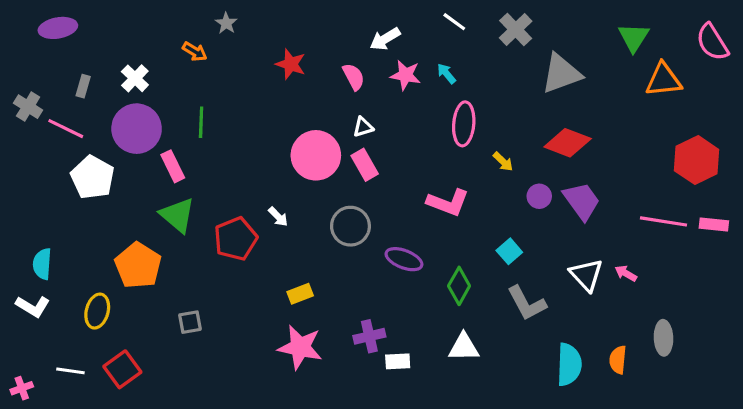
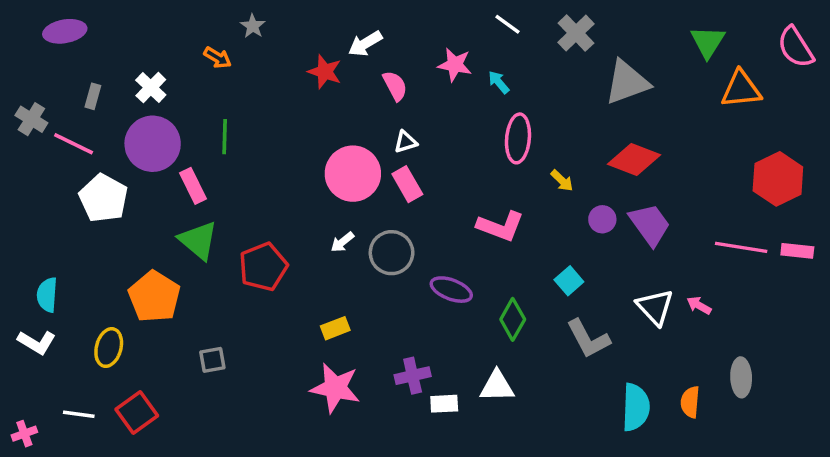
white arrow: (385, 39) -> (365, 44), moved
pink star: (406, 75) -> (455, 65), moved
white arrow: (278, 217) -> (342, 242), moved, turned 95
white triangle: (464, 347) -> (497, 386), moved

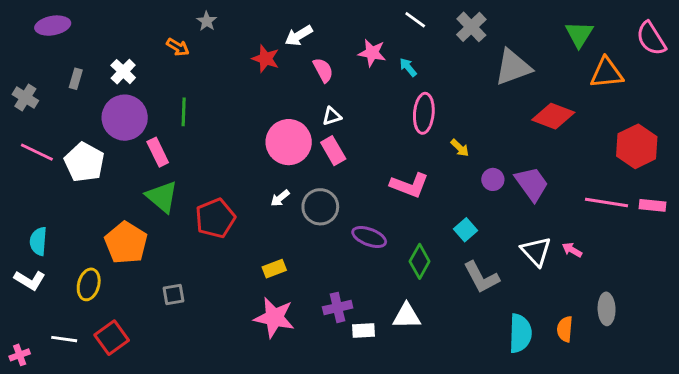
pink line: (74, 144) -> (37, 152), moved
red diamond: (634, 160) -> (553, 116), moved

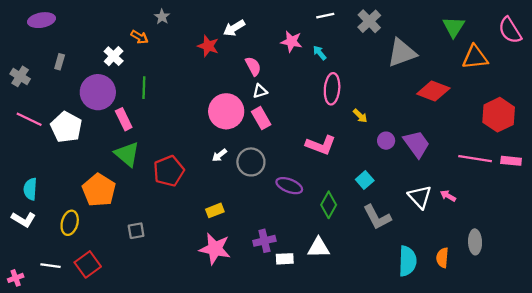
white line: (415, 20) -> (325, 16), turned -48
pink semicircle: (323, 70) -> (253, 66), moved
white cross: (123, 72) -> (114, 56), moved

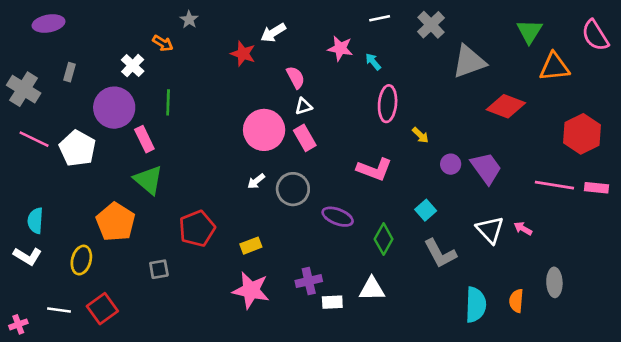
gray cross: (20, 76) -> (24, 89), size x1.4
red pentagon: (169, 171) -> (197, 228), moved

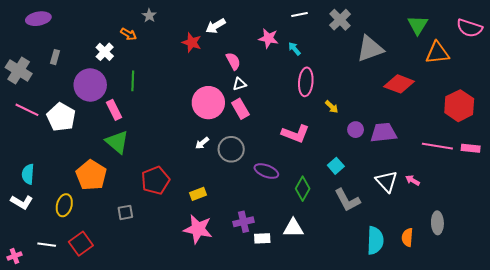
pink semicircle: (595, 35) -> (470, 28), turned -40
purple trapezoid: (486, 168) -> (384, 133), turned -60

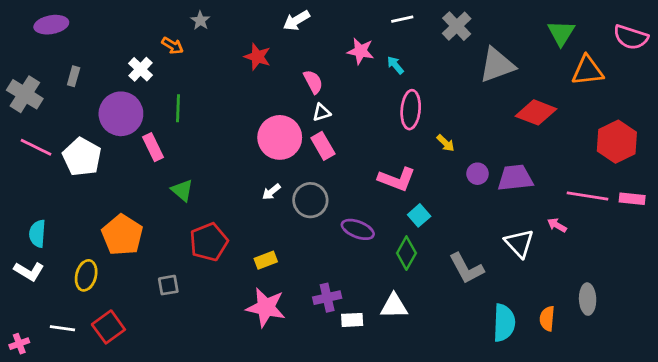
white arrow: (216, 26) -> (296, 20), moved
green triangle: (117, 142) -> (182, 190), moved, size x0.7
cyan square: (336, 166) -> (419, 215), moved
pink arrow: (413, 180) -> (557, 225), moved

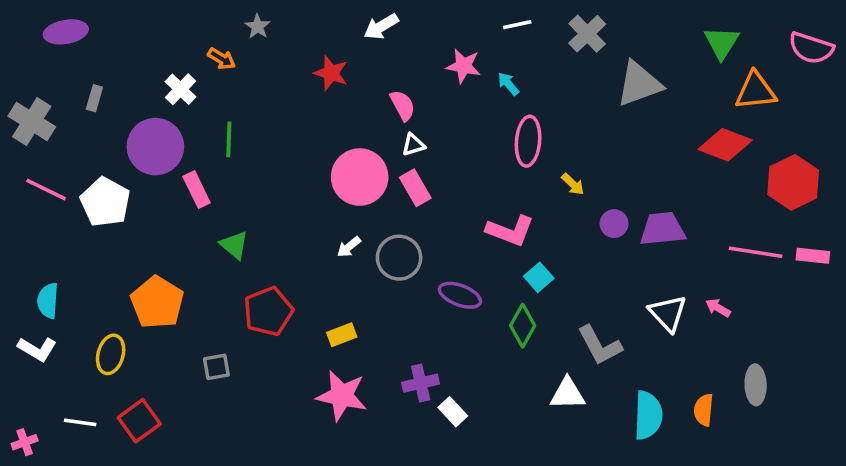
red diamond: (536, 112) -> (725, 145), moved
pink arrow: (557, 225) -> (718, 308), moved
white triangle: (394, 306) -> (567, 394), moved
white rectangle: (352, 320) -> (453, 412), turned 50

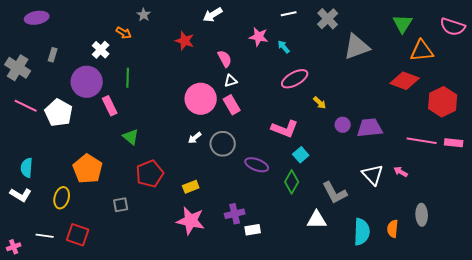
pink ellipse: (528, 141) -> (295, 79), turned 56
white rectangle: (453, 412) -> (253, 230), turned -56
red square: (139, 421) -> (78, 235), turned -35

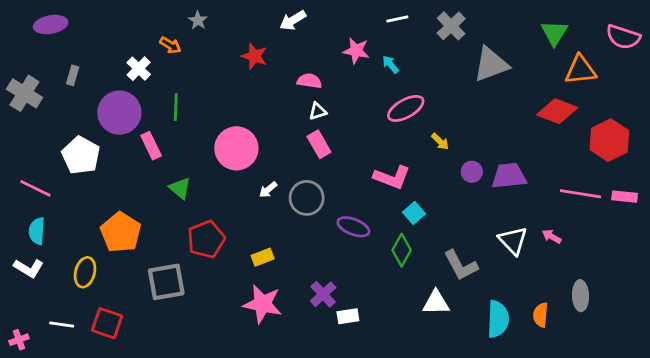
pink semicircle: (225, 59) -> (309, 81), turned -54
pink circle: (201, 99) -> (236, 148), moved
pink line: (26, 106) -> (35, 188), moved
gray square: (121, 205) -> (166, 282), size x1.8
purple cross: (235, 214) -> (323, 294), turned -30

